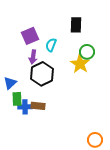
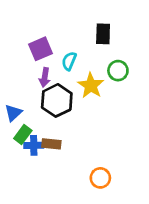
yellow star: (80, 64) -> (91, 86), moved
green rectangle: (17, 99) -> (23, 134), turned 40
orange circle: (95, 140) -> (100, 178), moved

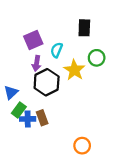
brown rectangle: (51, 144) -> (42, 118), turned 64

